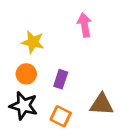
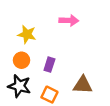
pink arrow: (85, 25) -> (69, 20), turned 102

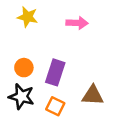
yellow star: (27, 34) -> (28, 17), moved
purple rectangle: (49, 65) -> (55, 72), size x1.5

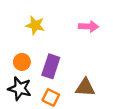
yellow star: (28, 17) -> (35, 25), moved
pink arrow: (77, 23) -> (89, 26), moved

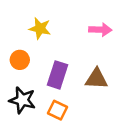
orange circle: (22, 62) -> (20, 60), moved
brown triangle: (85, 87) -> (96, 79), moved

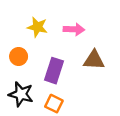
pink arrow: (100, 30) -> (74, 29), moved
brown triangle: (96, 79) -> (94, 60), moved

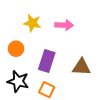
brown triangle: (94, 60) -> (82, 67), moved

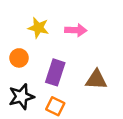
black star: (18, 81) -> (21, 97), turned -30

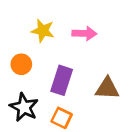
black star: (21, 97) -> (24, 107), turned -30

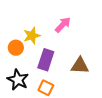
yellow star: (43, 31) -> (32, 36), moved, turned -30
pink arrow: (84, 33) -> (63, 25), turned -48

